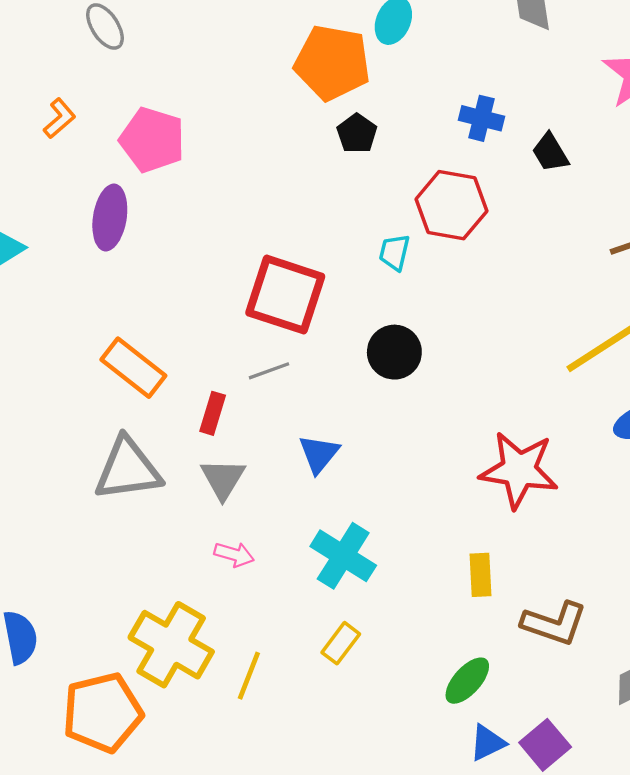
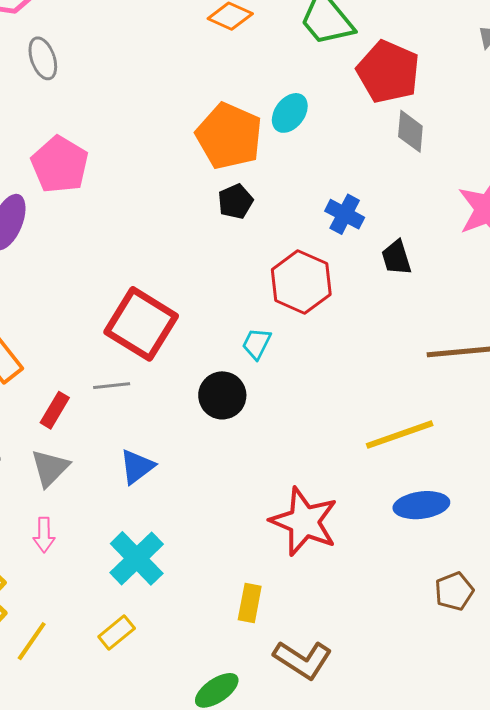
cyan trapezoid: (394, 252) -> (257, 344), moved
pink arrow: (234, 554) -> (44, 535), turned 60

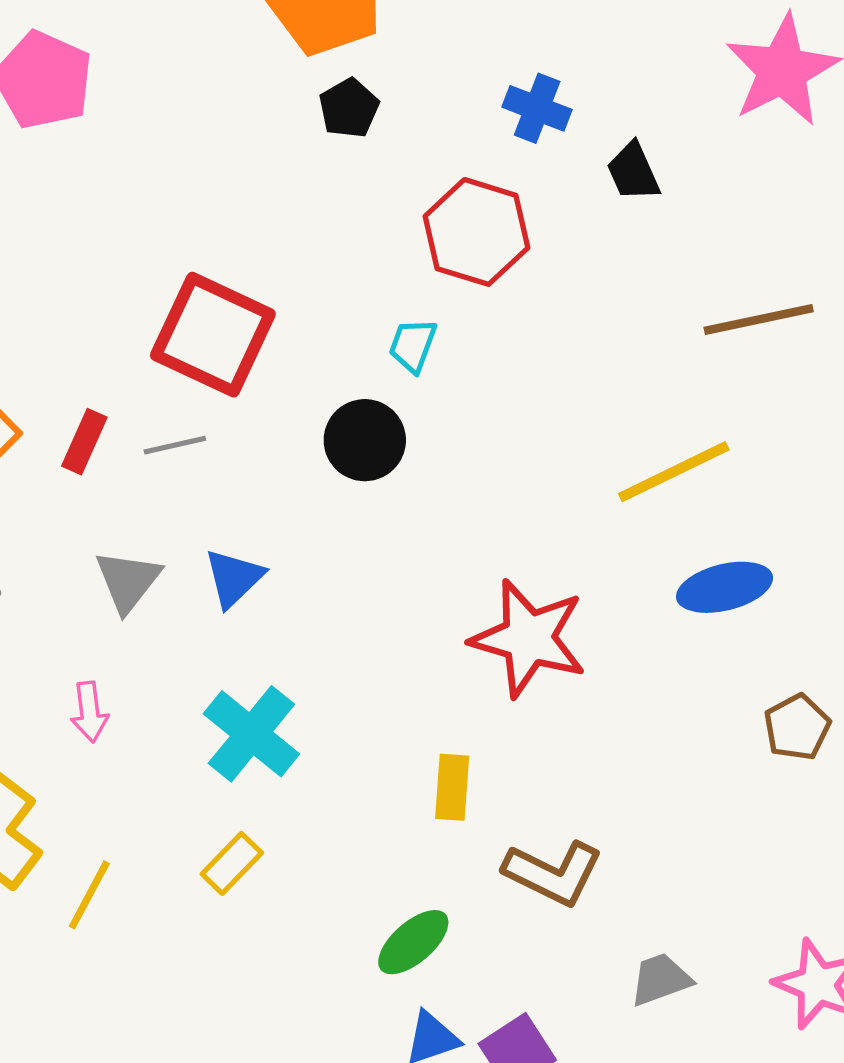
red rectangle: (55, 410) -> (84, 442), moved
gray triangle: (50, 468) -> (128, 581), moved

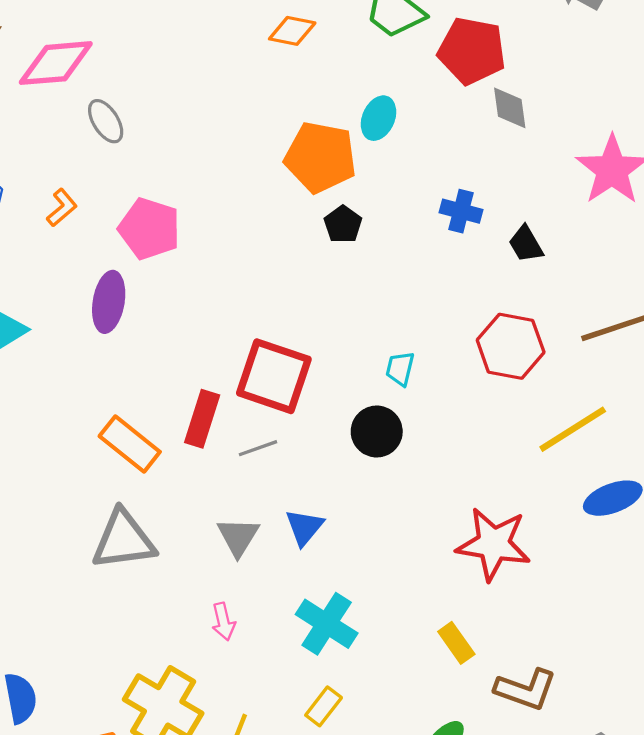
red hexagon: (477, 232) -> (511, 346), moved
red rectangle: (84, 442) -> (202, 419), moved, size x1.4
yellow rectangle: (452, 787) -> (456, 643), turned -33

